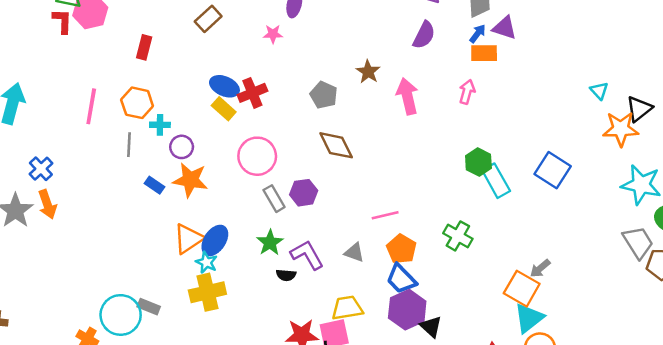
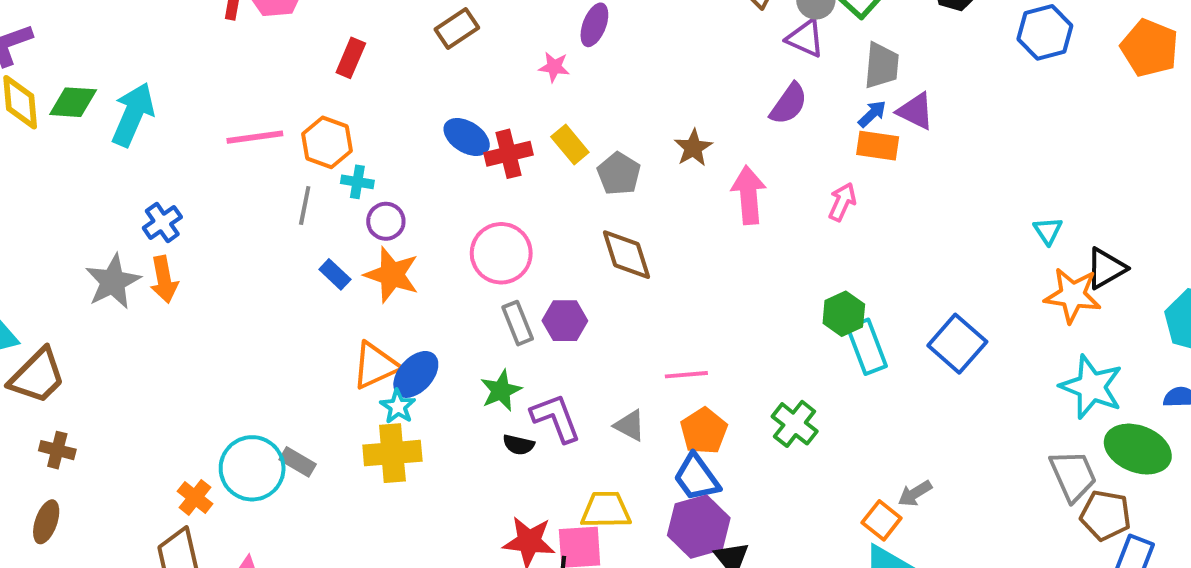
pink line: (91, 106) -> (255, 137), turned 64
yellow rectangle: (224, 109) -> (570, 145), moved
orange square: (522, 289) -> (882, 520), size x0.7

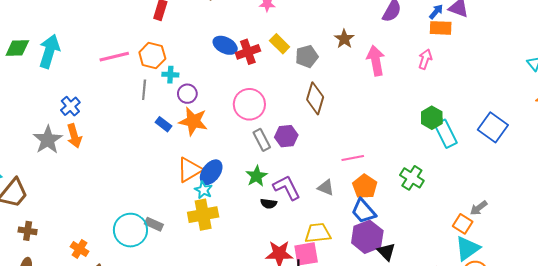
gray pentagon: (619, 174) -> (307, 56), turned 30
brown diamond: (627, 255) -> (315, 98), turned 40
orange cross: (195, 497) -> (80, 249), moved

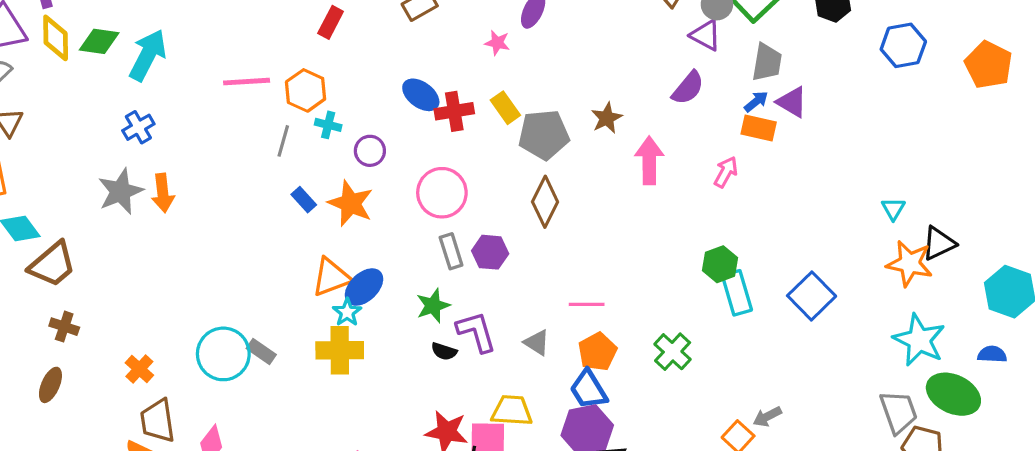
gray pentagon: (307, 56) -> (544, 135), size x1.4
purple circle: (187, 94) -> (370, 151), moved
blue cross: (70, 106) -> (138, 127), moved

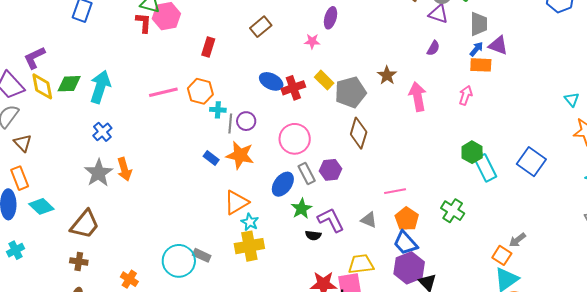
purple semicircle: (688, 88) -> (433, 48), size x0.7
gray line: (283, 141) -> (230, 123), moved
brown trapezoid: (52, 264) -> (85, 224), moved
blue ellipse: (364, 287) -> (283, 184), moved

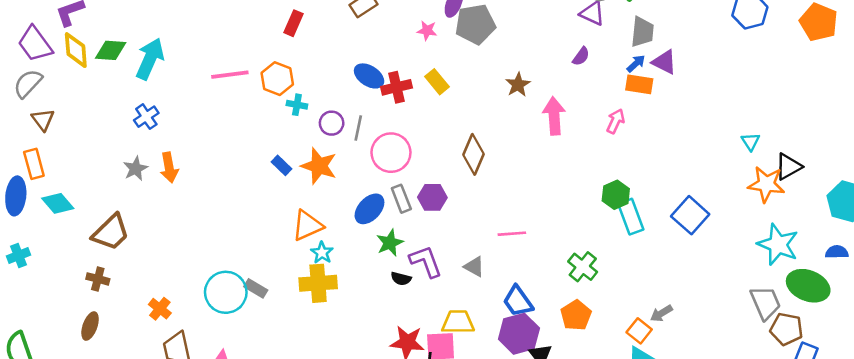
gray pentagon: (350, 92) -> (475, 24), moved
gray line: (230, 123) -> (358, 128), moved
gray star: (98, 173) -> (135, 169), size x0.7
orange pentagon: (407, 219) -> (576, 315), moved

